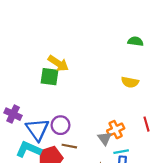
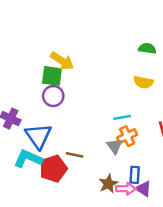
green semicircle: (135, 41) -> (147, 48), moved
purple circle: (61, 125) -> (53, 96), moved
cyan line: (121, 152) -> (122, 117), moved

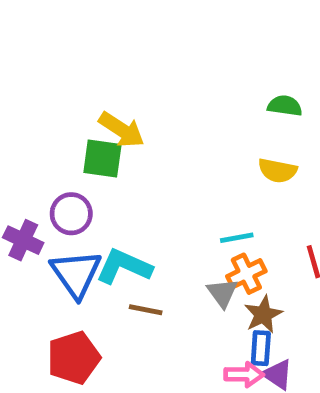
purple circle: (53, 96) -> (71, 214), moved
cyan L-shape: (28, 159) -> (124, 267), moved
red pentagon: (53, 169) -> (74, 358), moved
brown star: (108, 184) -> (263, 315), moved

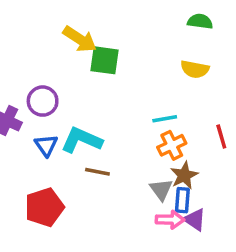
green square: (102, 159) -> (105, 60), moved
blue triangle: (76, 274) -> (46, 145), size x0.6
gray triangle: (222, 293) -> (161, 190), moved

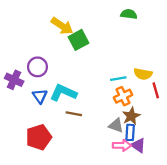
green semicircle: (200, 21) -> (129, 14), moved
green square: (105, 60) -> (78, 40), turned -36
yellow semicircle: (195, 69) -> (143, 74), moved
gray triangle: (161, 190) -> (116, 125), turned -35

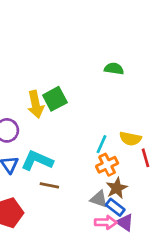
yellow arrow: (62, 26) -> (36, 104), moved, turned 45
cyan line: (118, 79) -> (102, 144), turned -56
blue rectangle: (130, 132) -> (115, 207), turned -56

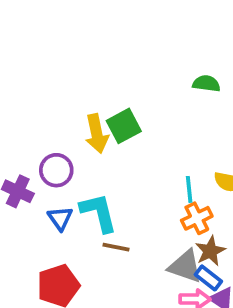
cyan line: (102, 144) -> (189, 189), turned -30
cyan L-shape: (37, 161) -> (99, 213), turned 52
gray triangle: (99, 199) -> (185, 266), size x1.4

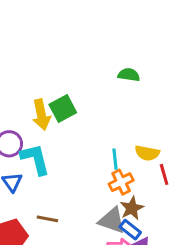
cyan L-shape: (99, 213) -> (35, 159), moved
brown line: (116, 247) -> (47, 219), moved

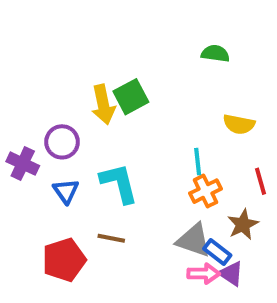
yellow semicircle: (147, 153) -> (239, 124), moved
cyan L-shape: (35, 159) -> (119, 183), moved
brown star: (132, 208) -> (243, 224), moved

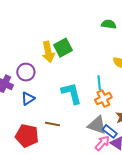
cyan L-shape: (119, 183) -> (72, 93), moved
blue triangle: (66, 191) -> (28, 99), turned 32
red pentagon: (64, 260) -> (27, 136), turned 30
pink arrow: (204, 274) -> (102, 143), turned -49

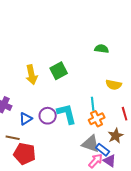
yellow arrow: (48, 52) -> (32, 75), moved
purple circle: (26, 72) -> (48, 116), moved
brown line: (52, 124) -> (13, 138), moved

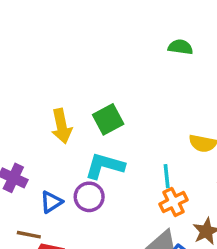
green semicircle: (102, 49) -> (180, 47), moved
cyan L-shape: (67, 114) -> (105, 166), moved, turned -60

